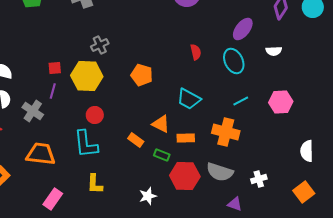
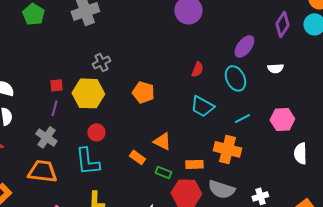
red semicircle: (196, 52) -> (197, 69), turned 35
cyan trapezoid: (189, 99) -> (202, 106), moved
gray cross: (33, 111) -> (46, 137), moved
orange rectangle: (186, 138) -> (194, 164), moved
white semicircle: (307, 151) -> (300, 153), moved

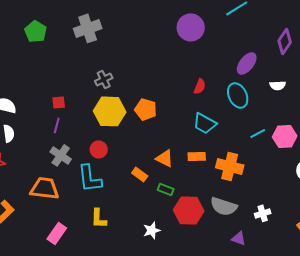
yellow hexagon: (88, 93) -> (110, 111), moved
cyan line: (242, 118) -> (258, 133), moved
gray cross: (46, 137) -> (61, 155), moved
orange rectangle: (194, 164) -> (197, 156), moved

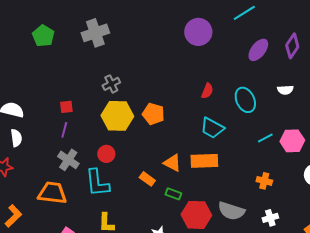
purple ellipse: (247, 63) -> (258, 50), moved
orange rectangle: (197, 156) -> (204, 161), size x1.5
orange cross: (230, 166) -> (264, 181), moved, size x0.6

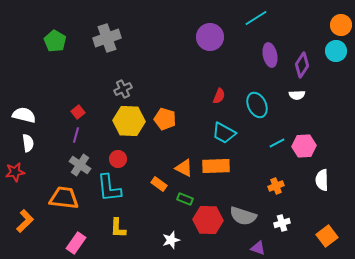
purple diamond: (292, 46) -> (302, 65), moved
purple ellipse: (258, 50) -> (270, 55), turned -50
red square: (66, 107) -> (78, 112), turned -32
orange cross: (264, 181) -> (276, 186), turned -35

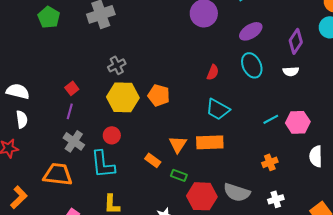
purple ellipse: (270, 55) -> (251, 31), moved, turned 70
cyan ellipse: (257, 105) -> (252, 65), moved
orange triangle: (184, 168) -> (178, 144), turned 36

